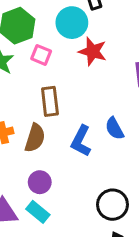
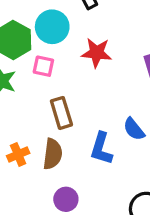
cyan circle: (72, 23) -> (52, 27), moved

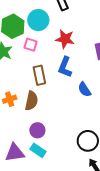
blue L-shape: (101, 148) -> (65, 67), moved

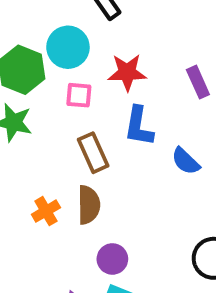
pink square: (31, 45) -> (79, 95), moved

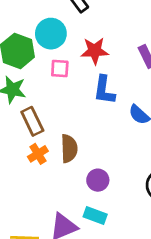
brown rectangle: (93, 153) -> (32, 121), moved
purple circle: (112, 259) -> (98, 180), moved

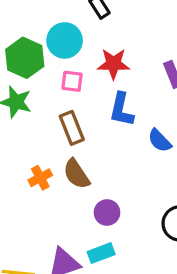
brown rectangle: (32, 121) -> (72, 128), moved
brown semicircle: (69, 149) -> (76, 174), turned 144
cyan rectangle: (95, 216) -> (101, 253), turned -45

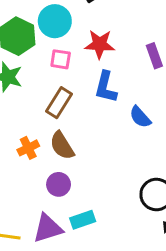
brown rectangle: (72, 128) -> (59, 103), turned 52
purple circle: (107, 212) -> (59, 184), moved

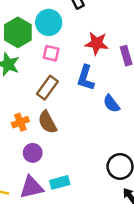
red star: (100, 44) -> (97, 43), moved
purple circle: (59, 184) -> (33, 153), moved

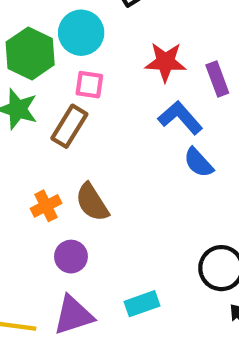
blue L-shape: (86, 78) -> (180, 118), moved, turned 125
brown rectangle: (47, 88) -> (69, 126), moved
cyan rectangle: (60, 182) -> (142, 304), moved

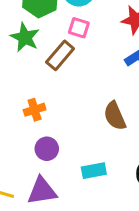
brown semicircle: (92, 202) -> (115, 116), moved
cyan rectangle: (142, 304) -> (94, 171), moved

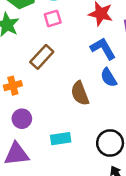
pink square: (79, 28) -> (53, 18), turned -36
brown rectangle: (60, 55) -> (42, 57), moved

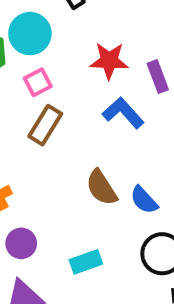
brown rectangle: (42, 57) -> (45, 125), moved
blue semicircle: (109, 77) -> (144, 200), moved

